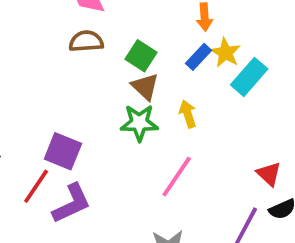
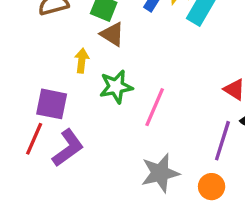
yellow arrow: (188, 114) -> (82, 61), moved, turned 35
green star: (139, 123) -> (116, 87), moved

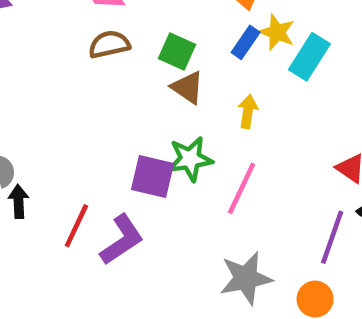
yellow arrow: (82, 61) -> (248, 111), moved
purple square: (52, 104) -> (153, 177), moved

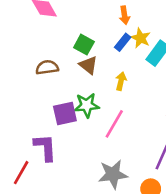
brown semicircle: (109, 44) -> (47, 67), moved
purple square: (153, 177) -> (65, 113), turned -30
red line: (76, 226) -> (21, 173), moved
purple L-shape: (122, 240) -> (45, 147), turned -64

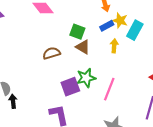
blue rectangle: (123, 42) -> (107, 26), turned 32
yellow arrow: (121, 81) -> (114, 46), moved

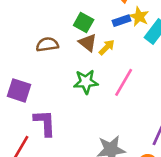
yellow arrow: (114, 46) -> (107, 47), moved, turned 32
purple square: (70, 87) -> (19, 90), moved, turned 30
pink line: (109, 89) -> (124, 82), moved

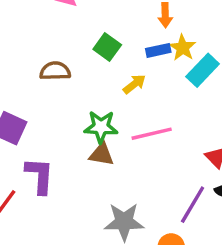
brown triangle: (88, 43) -> (102, 154), moved, turned -36
pink line: (124, 82) -> (152, 134), turned 40

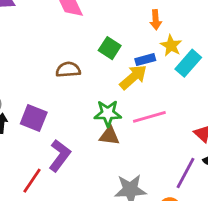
blue rectangle: (158, 50) -> (145, 60), moved
yellow arrow: (134, 84) -> (133, 77), size x1.5
purple L-shape: (40, 176) -> (60, 156), turned 36

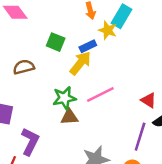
cyan rectangle: (188, 63) -> (122, 16), moved

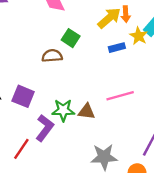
green square: (56, 42) -> (71, 38), moved
yellow arrow: (80, 63) -> (109, 18), moved
green star: (64, 98) -> (63, 110), moved

